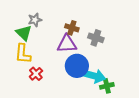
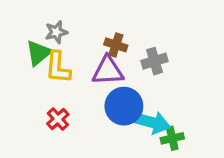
green triangle: (24, 33) -> (39, 53), turned 36
gray cross: (96, 38) -> (154, 61), turned -35
yellow L-shape: (23, 54) -> (58, 67), moved

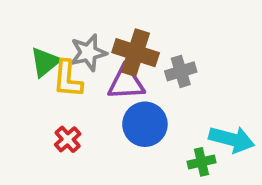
gray star: (56, 32) -> (88, 53), moved, size x1.4
brown cross: (116, 45) -> (136, 53), size x1.6
cyan arrow: (151, 122) -> (232, 139), moved

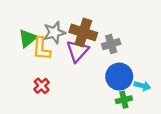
purple triangle: (126, 83) -> (77, 51), turned -45
blue circle: (145, 124) -> (119, 77), moved
cyan arrow: (232, 139) -> (142, 86), size x0.6

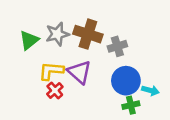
yellow L-shape: (42, 49) -> (51, 71), moved, turned 90
purple triangle: (77, 51) -> (79, 72), moved, turned -30
red cross: (42, 86) -> (55, 90), moved

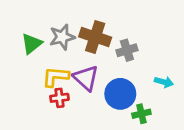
blue circle: (126, 81) -> (120, 94), moved
red cross: (55, 90) -> (59, 98), turned 35
cyan arrow: (150, 90) -> (164, 82), moved

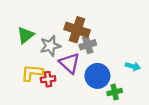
gray star: (62, 37) -> (50, 46), moved
gray cross: (127, 50) -> (88, 45), moved
yellow L-shape: (55, 77) -> (32, 73), moved

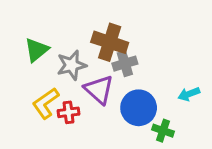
cyan arrow: (133, 66) -> (189, 94), turned 144
yellow L-shape: (32, 73) -> (46, 103), turned -40
green cross: (115, 92) -> (163, 131), turned 32

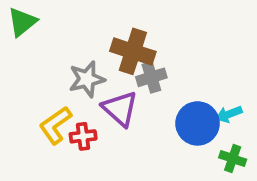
green triangle: (37, 50) -> (22, 22), moved
blue circle: (139, 108) -> (198, 123), moved
green cross: (163, 131) -> (233, 159), moved

